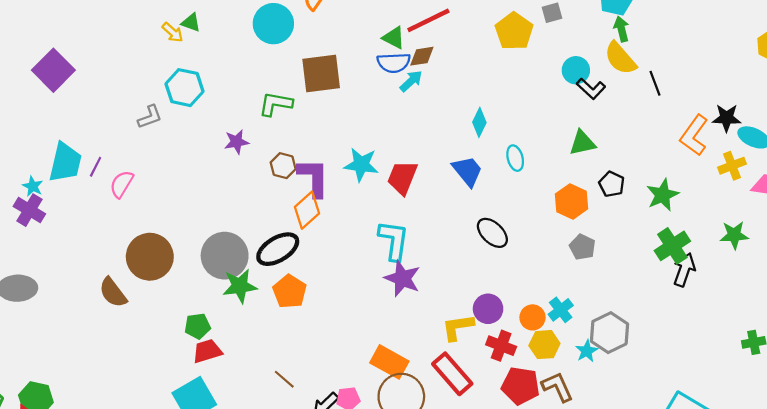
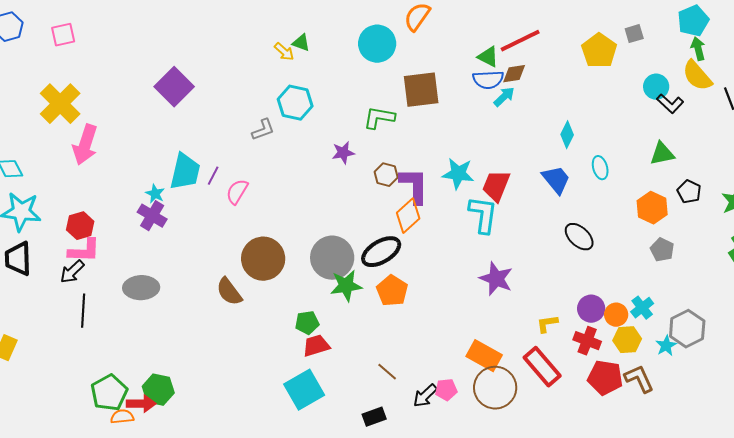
cyan L-shape: (394, 240) -> (483, 215), moved
purple circle: (488, 309) -> (591, 309), moved
yellow L-shape: (458, 327) -> (547, 324), size x0.7

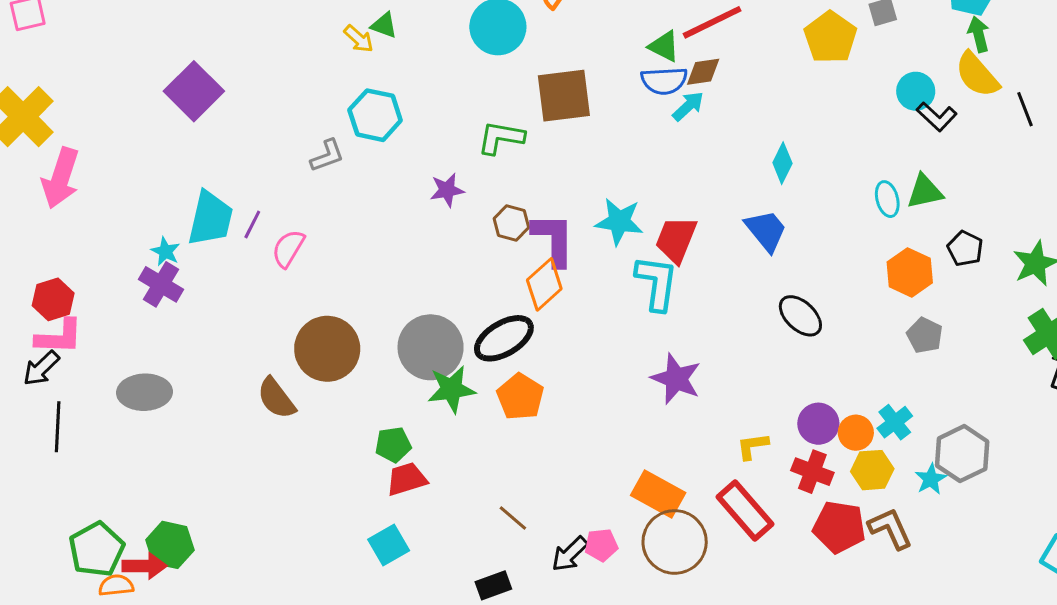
cyan ellipse: (600, 168) -> (887, 199), moved
cyan square: (304, 390) -> (389, 545), size x0.7

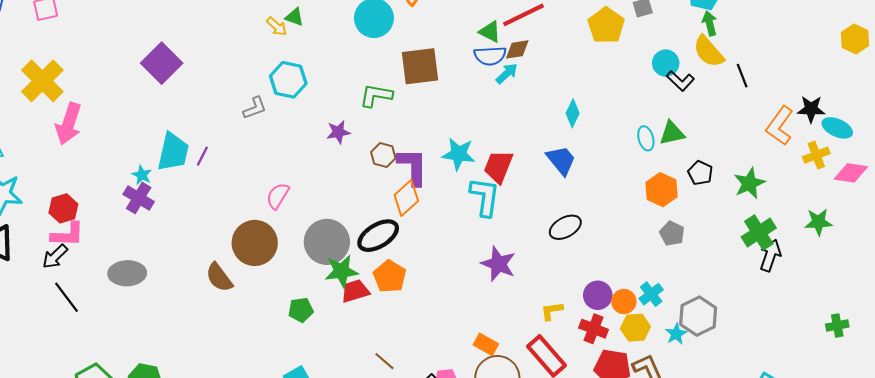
pink semicircle: (288, 248) -> (278, 196), moved
black ellipse: (800, 316) -> (565, 227), moved, turned -72
black line: (58, 427) -> (66, 297), turned -40
red trapezoid: (407, 479) -> (355, 291), moved
orange rectangle: (658, 494) -> (486, 344), size x0.7

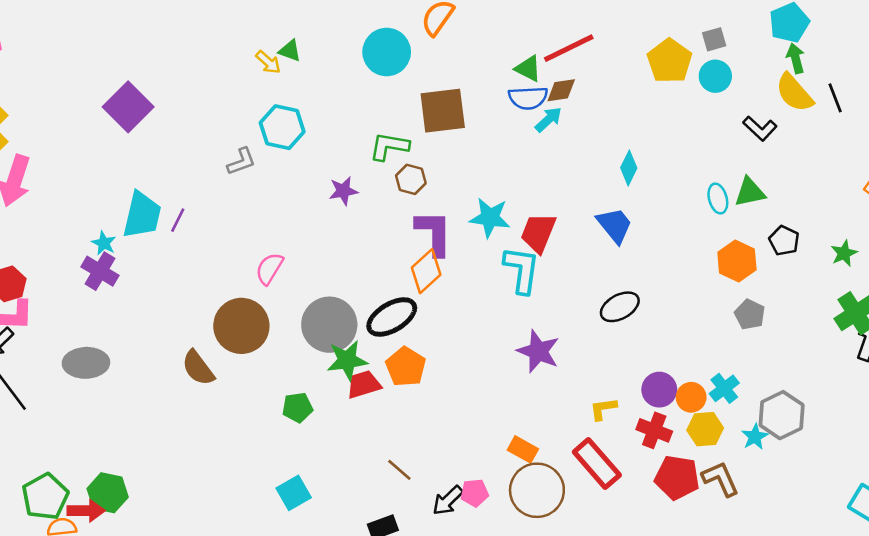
cyan circle: (666, 63) -> (715, 76), moved
black line: (742, 76) -> (835, 98), moved
brown hexagon: (383, 155) -> (411, 179), moved
green star: (749, 183) -> (844, 253), size x0.7

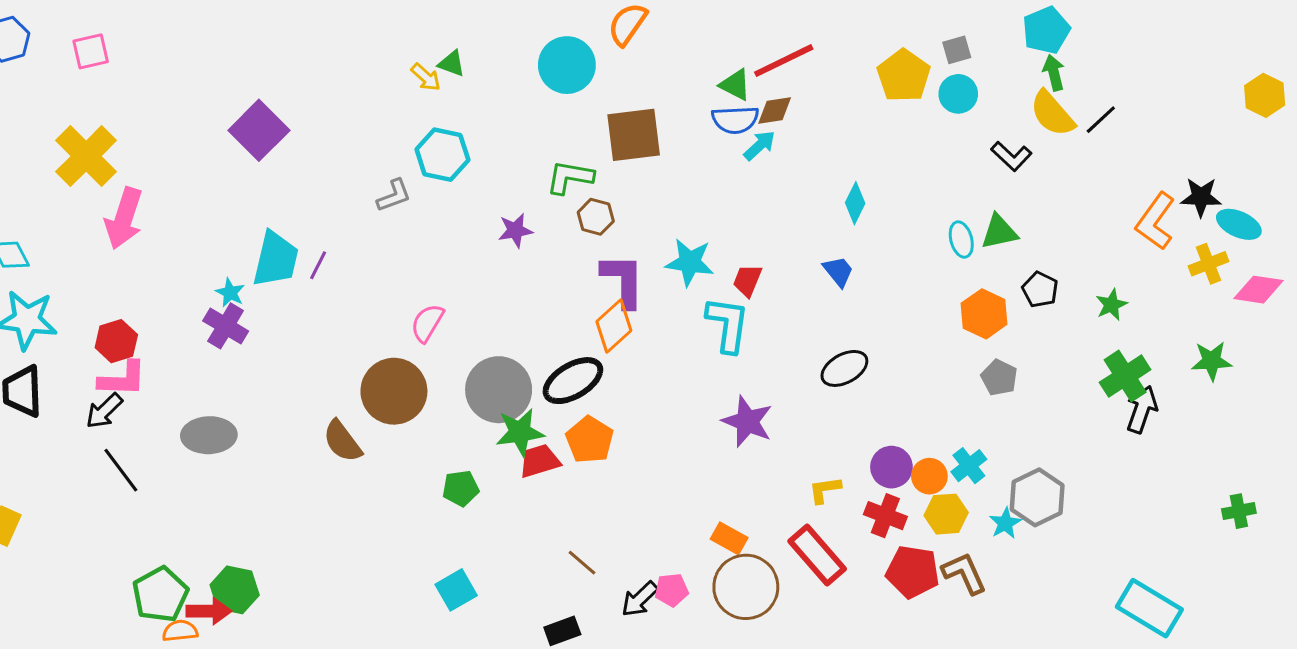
black line: (835, 98) -> (1101, 120), turned 68
blue trapezoid: (615, 225) -> (838, 271), size x0.7
red trapezoid: (538, 233) -> (747, 280), size x0.7

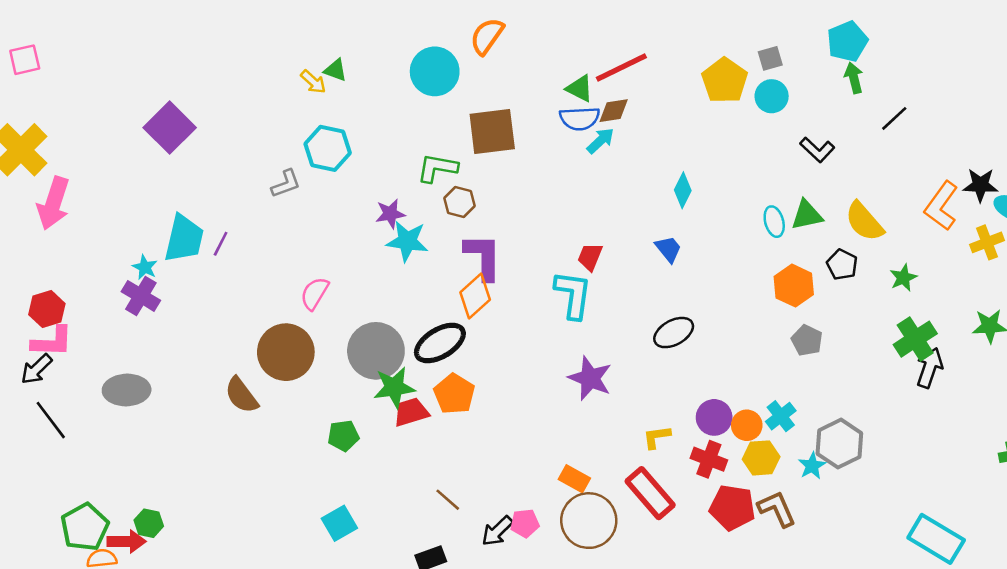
yellow semicircle: (1052, 114) -> (864, 222), moved
cyan star: (690, 262) -> (407, 241), moved
green hexagon: (235, 590) -> (149, 523), size x0.7

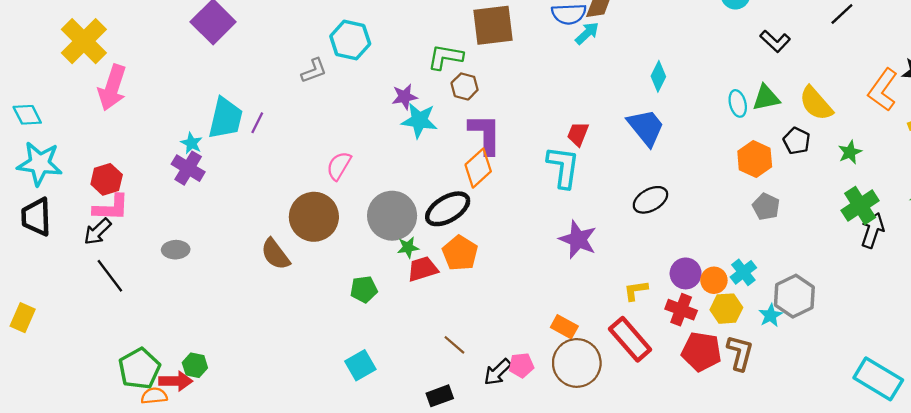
blue trapezoid: (668, 249) -> (646, 127), size x1.6
green star: (394, 387) -> (408, 247), size x0.6
gray ellipse: (127, 390) -> (176, 250), size x0.7
brown L-shape: (777, 509) -> (740, 353), turned 39

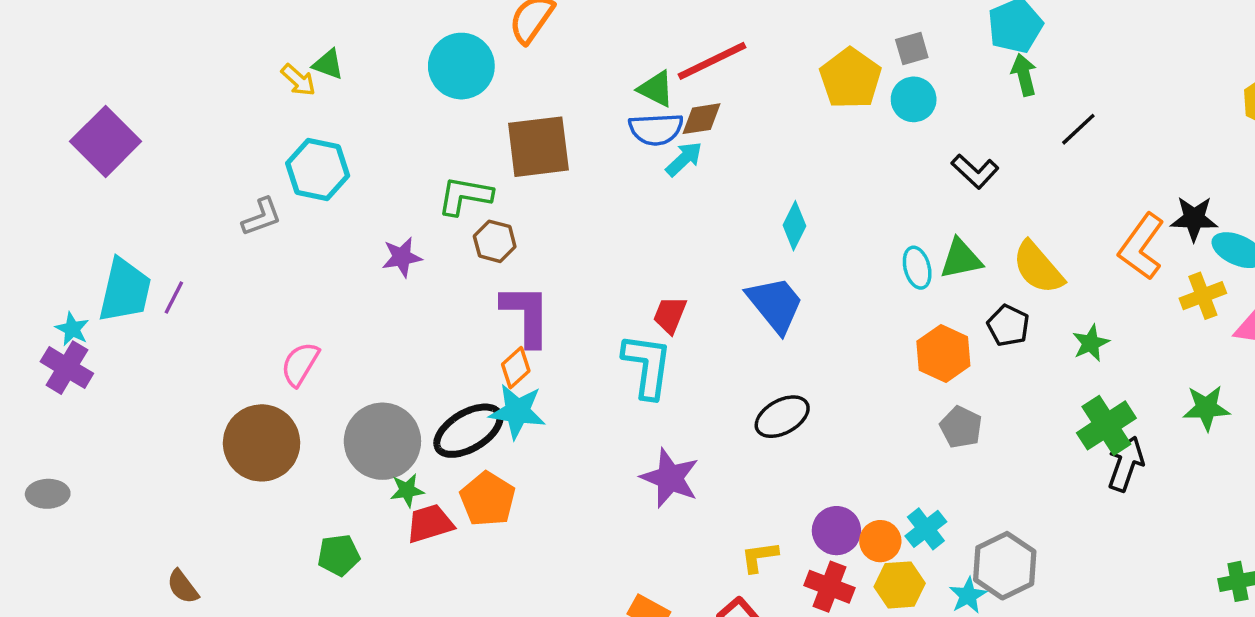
cyan star: (419, 120) -> (517, 411), moved
orange diamond: (478, 168) -> (516, 368), size x0.7
brown semicircle: (275, 254) -> (183, 587), moved, size x0.7

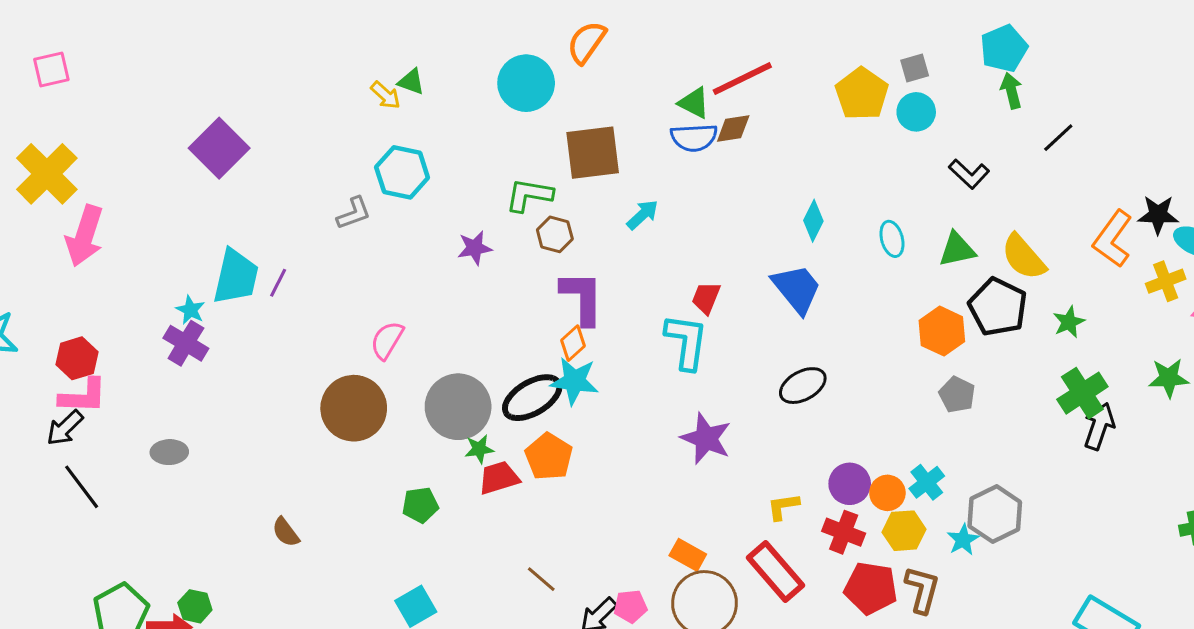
cyan arrow: (684, 159) -> (643, 215), moved
cyan ellipse: (917, 268) -> (892, 239), moved
black pentagon: (1008, 326) -> (998, 307), size x1.6

